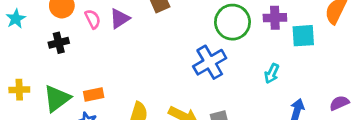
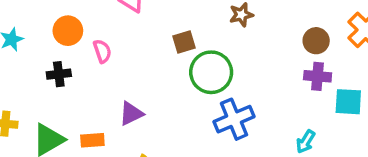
purple triangle: (120, 19) -> (131, 114), moved
green circle: (232, 22) -> (211, 72), moved

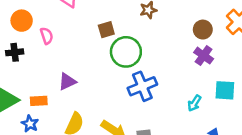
purple cross: (318, 76) -> (204, 56), turned 30
cyan square: (348, 102) -> (225, 90), moved

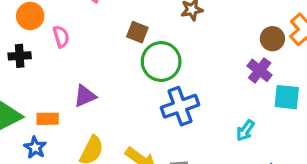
brown square: (106, 30) -> (137, 32), turned 35
brown circle: (203, 30) -> (272, 39), moved
cyan square: (225, 90) -> (287, 97), moved

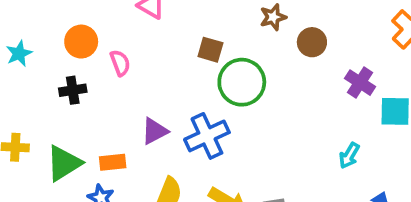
brown circle: (272, 39) -> (312, 42), moved
blue cross: (180, 106) -> (207, 136), moved

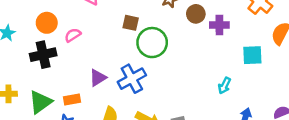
pink semicircle: (120, 63) -> (73, 35), turned -98
purple cross: (360, 83) -> (219, 25), moved, turned -30
black cross: (73, 90) -> (43, 55), size x1.5

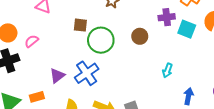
brown circle: (196, 14) -> (140, 36), moved
purple cross: (219, 25) -> (167, 17), moved
cyan square: (252, 55) -> (187, 29), moved, turned 30

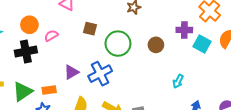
brown square: (80, 25) -> (90, 29), moved

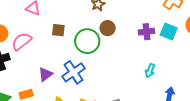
purple cross: (184, 30) -> (146, 32), moved
pink semicircle: (51, 36) -> (22, 41), size x1.5
brown circle: (156, 45) -> (108, 28), moved

